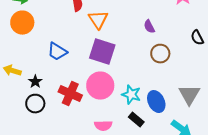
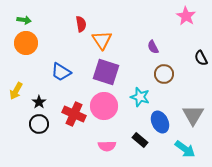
yellow arrow: (12, 71) -> (16, 91), turned -78
cyan star: (131, 95) -> (140, 97), moved

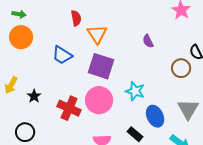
blue trapezoid: (61, 72) -> (62, 55), moved
brown circle: (164, 74) -> (181, 68), moved
black circle: (39, 124) -> (25, 132), moved

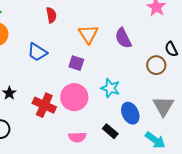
orange triangle: (97, 34) -> (88, 34), moved
purple semicircle: (148, 41) -> (123, 38), size x1.5
purple square: (101, 66) -> (76, 63), size x0.6

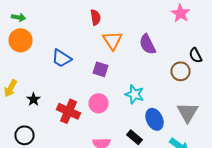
red semicircle: (51, 15) -> (96, 17), moved
pink circle: (74, 97) -> (98, 103), size x0.7

